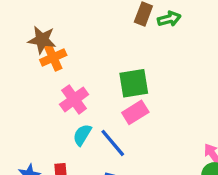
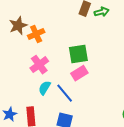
brown star: (42, 40) -> (18, 26), turned -30
orange cross: (53, 58) -> (36, 34), moved

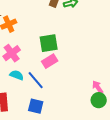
cyan semicircle: (45, 88) -> (17, 75), turned 80

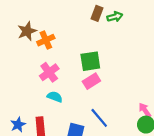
blue line: (36, 80) -> (99, 118), moved

